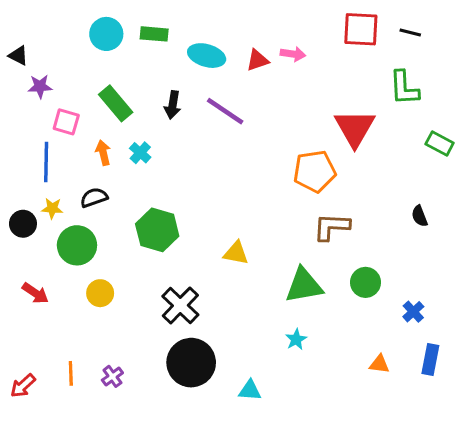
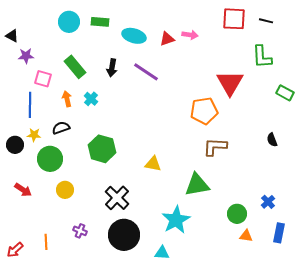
green circle: (366, 282) -> (237, 214), moved
cyan star: (296, 339) -> (176, 220), moved, size x2.0
purple cross: (112, 376) -> (80, 231), moved, turned -32

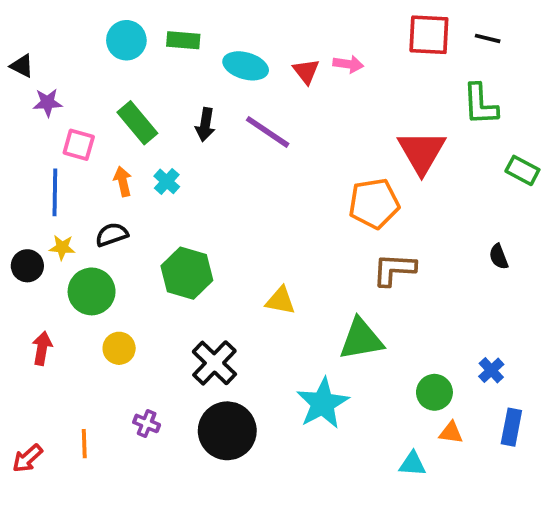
red triangle: (167, 39) -> (306, 71), turned -49
red arrow: (23, 190) -> (42, 348), turned -114
cyan triangle: (162, 253) -> (412, 464), moved

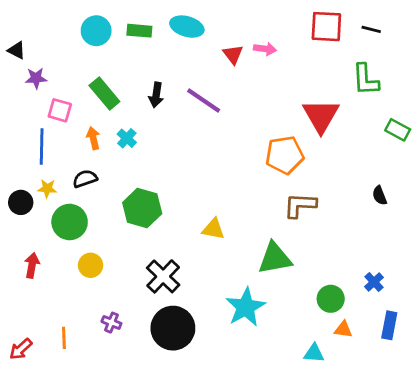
cyan ellipse: (246, 66) -> (187, 27), moved

